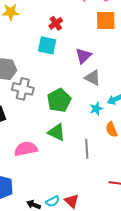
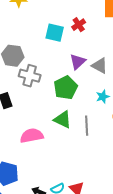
red cross: (56, 23) -> (79, 25), moved
purple triangle: (83, 56) -> (78, 62), moved
gray line: (87, 149) -> (87, 126), moved

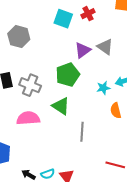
gray triangle: (100, 66) -> (105, 47), moved
gray cross: (30, 76) -> (30, 85), moved
gray line: (87, 126) -> (82, 132), moved

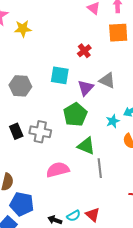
cyan square: (63, 19) -> (60, 75), moved
green triangle: (61, 106) -> (86, 146), moved
pink semicircle: (28, 118) -> (58, 170), moved

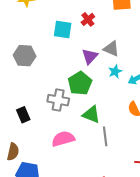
cyan square: (60, 75) -> (63, 29), moved
cyan star: (113, 121) -> (115, 71), moved
black rectangle: (16, 131) -> (23, 115), moved
gray cross: (40, 132) -> (58, 100), moved

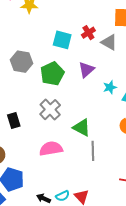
gray triangle: (111, 49) -> (109, 42), moved
green pentagon: (80, 83) -> (52, 74), moved
gray cross: (58, 100) -> (50, 110), turned 30

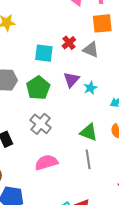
cyan star: (110, 87) -> (90, 88), moved
green triangle: (82, 127) -> (89, 132), moved

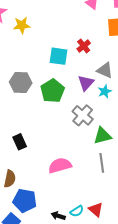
gray triangle: (91, 50) -> (105, 70), moved
gray cross: (41, 124) -> (83, 115), moved
green triangle: (89, 132) -> (102, 136), turned -36

